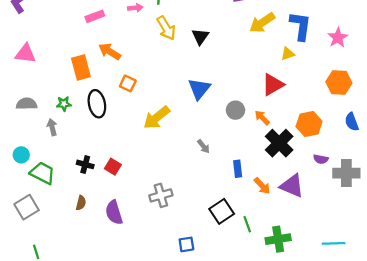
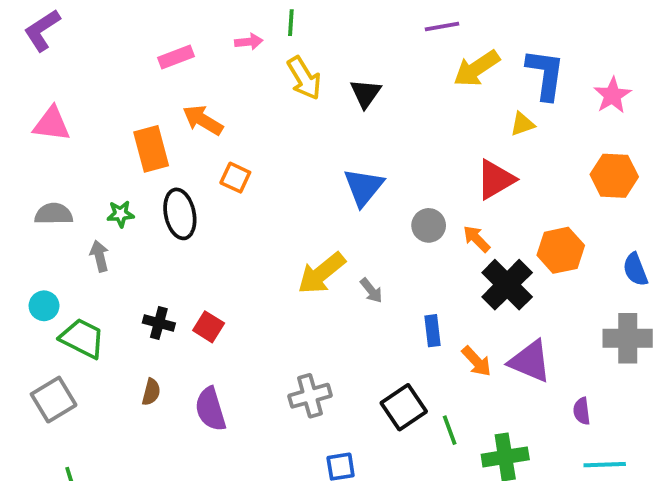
yellow arrow: (157, 118) -> (321, 273), moved
blue semicircle: (352, 122) -> (635, 269), moved
purple semicircle: (321, 159) -> (582, 411), moved, turned 72
gray cross: (161, 195) -> (310, 396), moved

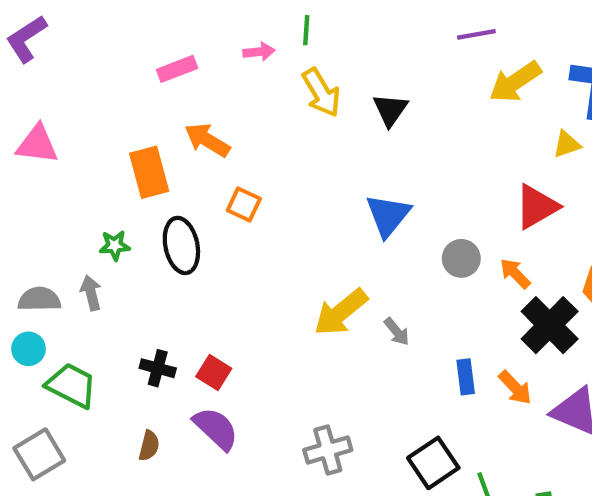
gray semicircle: (54, 214) -> (39, 299), moved
orange arrow: (476, 361) -> (515, 388), moved
purple semicircle: (210, 409) -> (216, 428), moved, turned 150

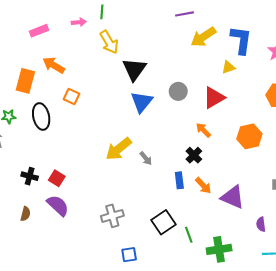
black triangle: (390, 110) -> (134, 69), moved, size x1.4
orange rectangle: (149, 172) -> (25, 81), turned 30
gray circle: (461, 258) -> (178, 91), moved
black cross: (550, 325) -> (194, 155), moved, size x0.6

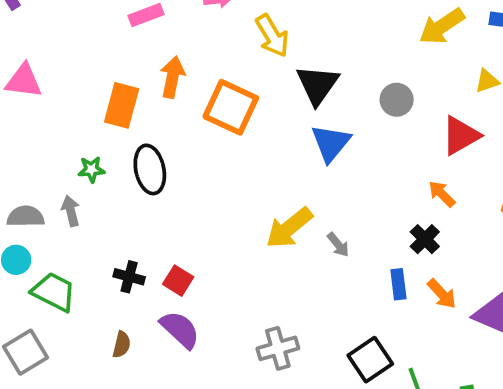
orange arrow: (54, 65) -> (172, 77), turned 70
gray circle: (178, 91) -> (397, 100), moved
orange square: (71, 97) -> (231, 107), moved, size x1.8

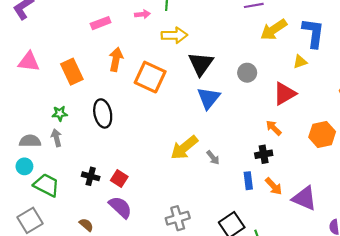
yellow arrow: (272, 36) -> (174, 35), turned -60
orange rectangle: (122, 105) -> (72, 72), moved, turned -40
green star: (91, 169) -> (60, 113), moved
black cross: (425, 239) -> (264, 154), turned 35
brown semicircle: (122, 345) -> (86, 225), moved, turned -64

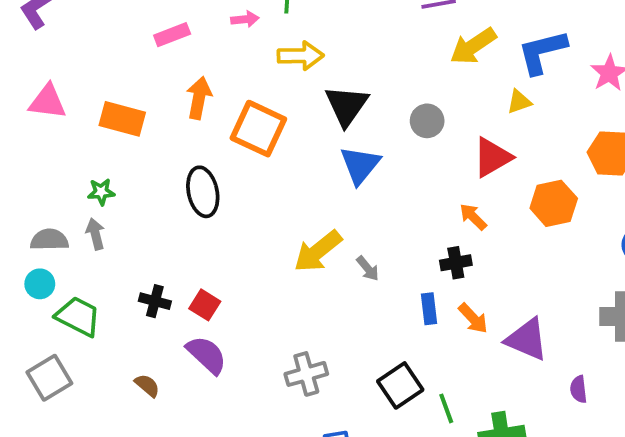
blue L-shape: (313, 33) -> (542, 52), turned -112
orange rectangle: (72, 72) -> (122, 119), turned -50
black ellipse: (103, 113) -> (203, 192), moved
orange hexagon: (322, 134) -> (554, 203), moved

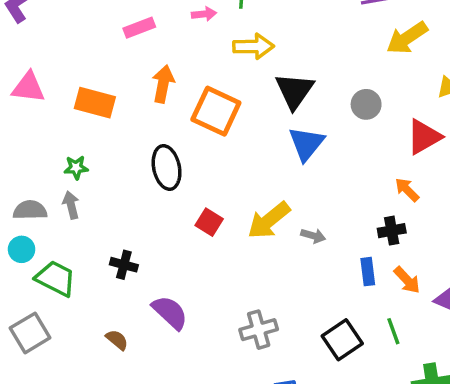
gray arrow: (368, 269) -> (313, 236), turned -35
red square: (205, 305) -> (209, 222), moved
green line: (446, 408) -> (393, 331), moved

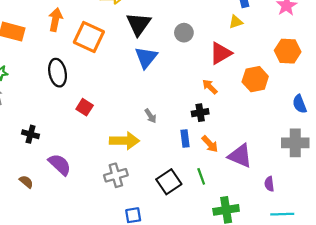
yellow arrow: (269, 220) -> (125, 141), moved, turned -140
gray arrow: (313, 236) -> (150, 116), turned 40

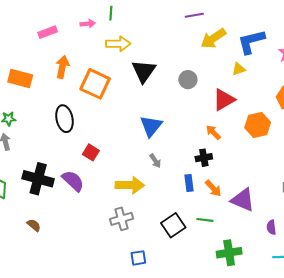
blue triangle: (146, 58) -> (151, 126), moved
black cross: (31, 134) -> (38, 179), size x1.8
purple semicircle: (60, 164) -> (73, 181), moved
green line: (201, 176) -> (205, 220), turned -63

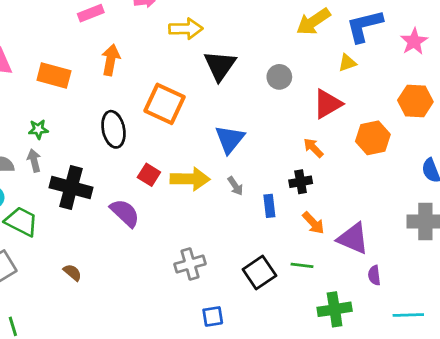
orange square: (95, 84) -> (165, 104), moved
black cross: (38, 179) -> (71, 187), moved
blue rectangle: (189, 183) -> (269, 206), moved
yellow arrow: (130, 185) -> (190, 179), moved
purple semicircle: (271, 227) -> (374, 275), moved

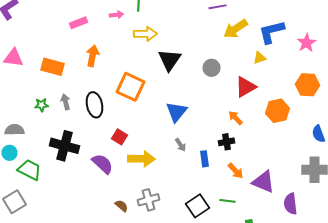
gray arrow: (34, 161) -> (66, 102), moved
yellow arrow: (190, 179) -> (142, 159), moved
brown semicircle: (72, 273) -> (122, 206), moved
purple semicircle: (374, 275) -> (290, 204), moved, size x1.5

